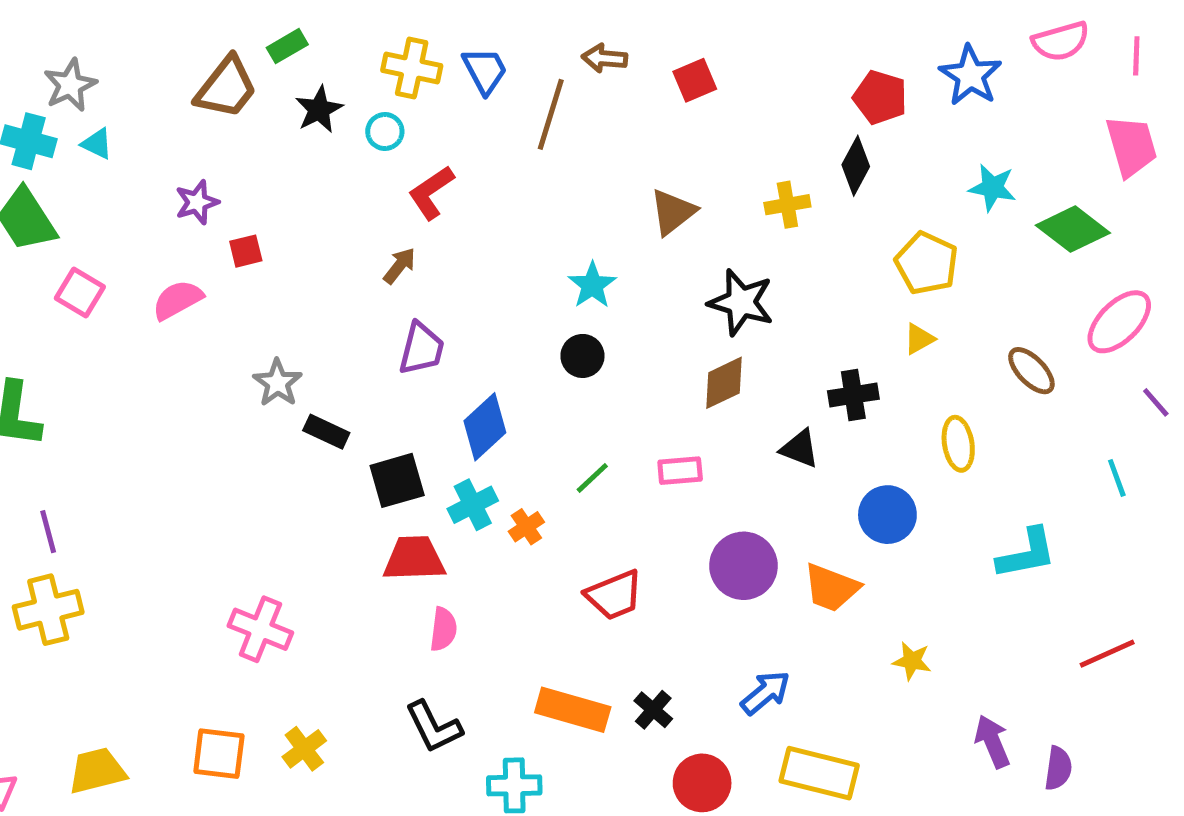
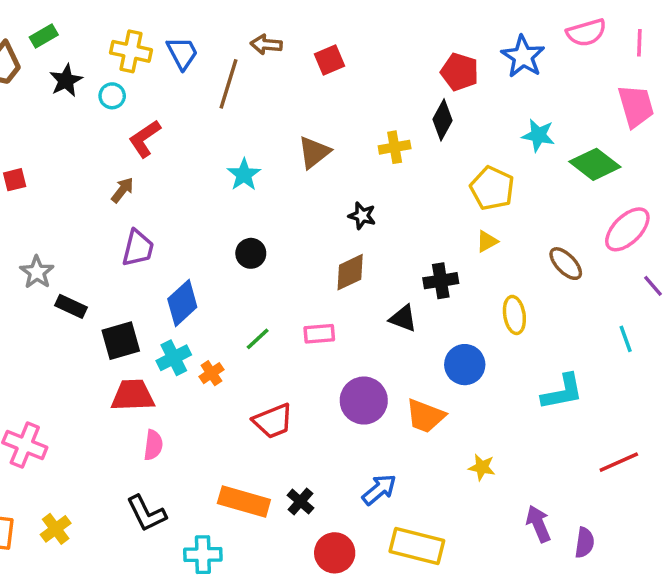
cyan star: (592, 285) -> (244, 175), moved
black star: (741, 302) -> (362, 216), size x0.6

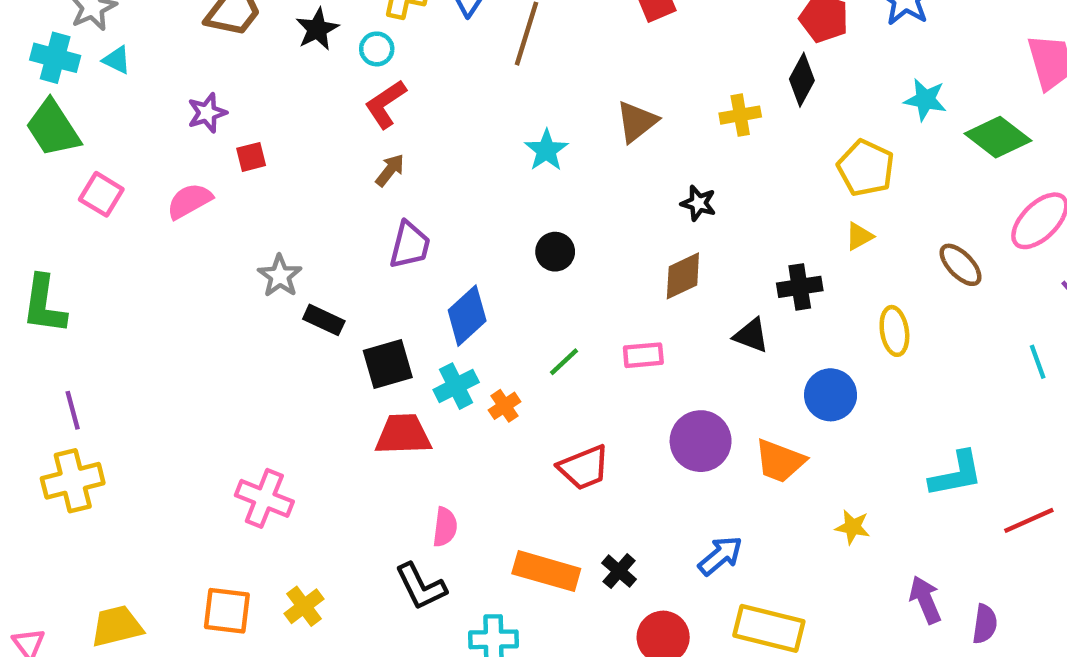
red L-shape: (145, 139) -> (386, 104), moved
cyan L-shape: (562, 392) -> (956, 474), moved
pink semicircle: (153, 445) -> (445, 527), moved

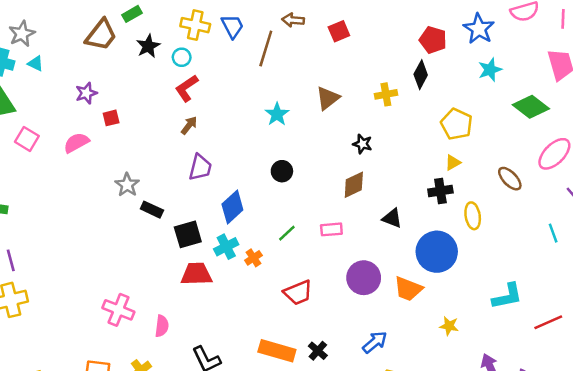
cyan star: (925, 100) -> (490, 70), moved, turned -30
black cross: (800, 287) -> (440, 191), moved
blue circle: (831, 395) -> (437, 252), size x1.4
pink semicircle: (445, 527) -> (162, 326), moved

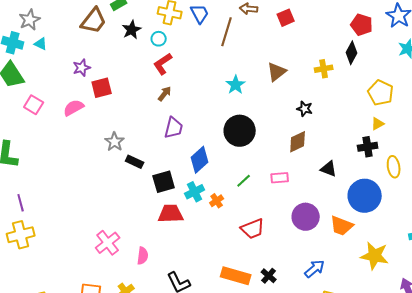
red square: (111, 118) -> (102, 88), size x1.5
black circle: (282, 171) -> (240, 131), size x1.8
pink cross: (118, 310) -> (108, 243), turned 30
yellow star: (449, 326) -> (375, 256), size x1.8

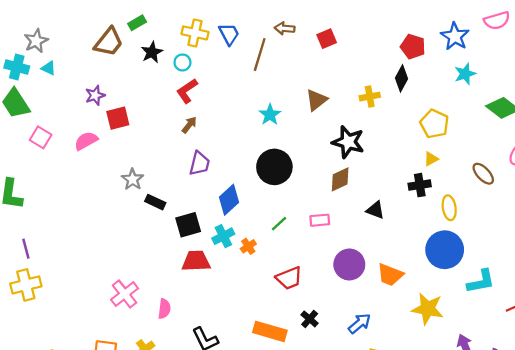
black star: (305, 109) -> (348, 142), size x1.8
blue circle: (365, 196) -> (445, 250), moved
black cross: (269, 276) -> (310, 319), moved

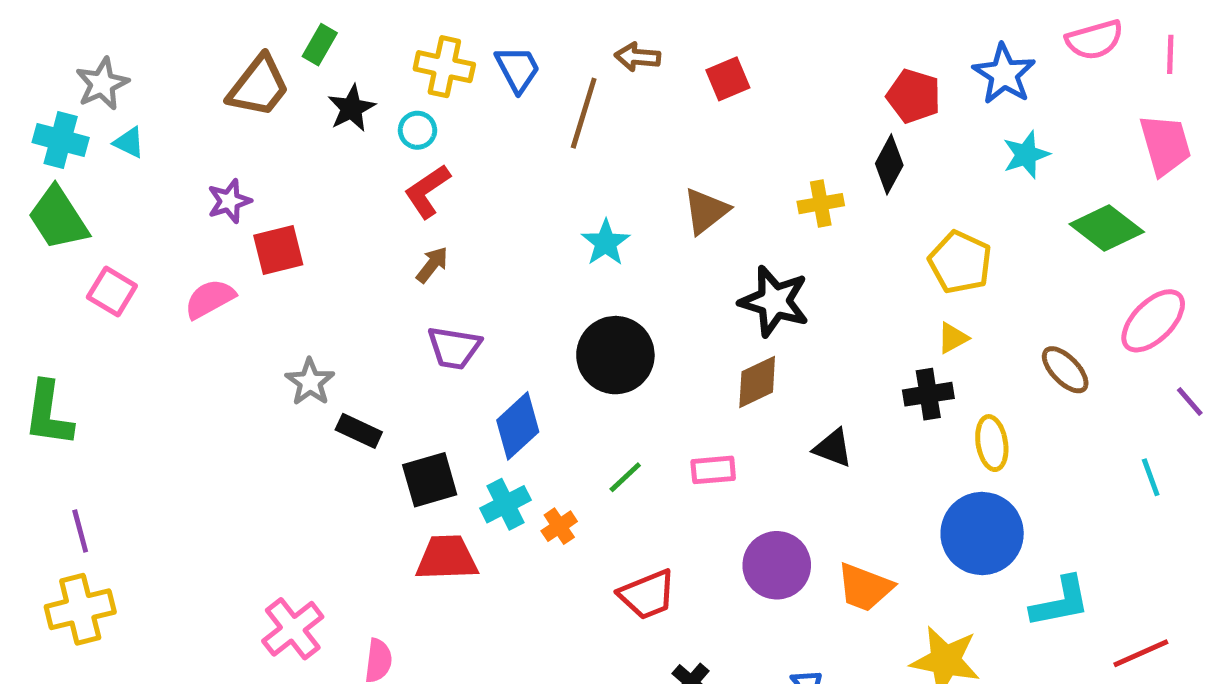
green rectangle: (137, 23) -> (320, 45), turned -30
purple trapezoid: (199, 163) -> (454, 348), turned 85

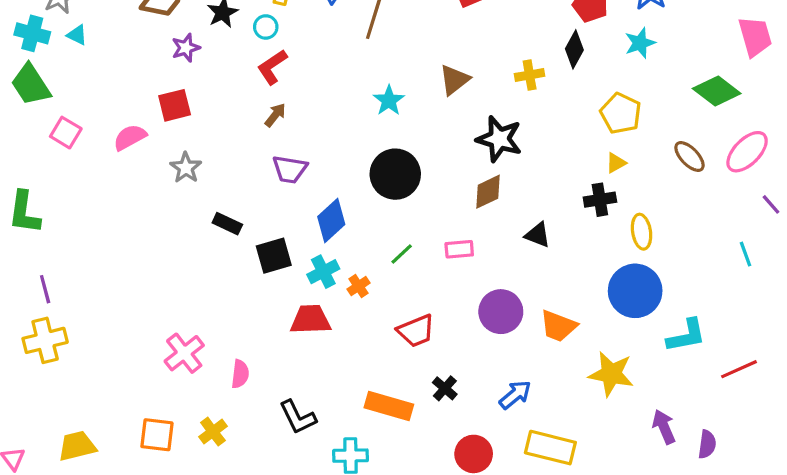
cyan star: (1026, 155) -> (640, 43), moved
purple star: (229, 201) -> (186, 48), moved
brown ellipse: (1065, 370) -> (689, 157), moved
gray star: (310, 382) -> (186, 168), moved
red trapezoid: (447, 558) -> (311, 320), moved

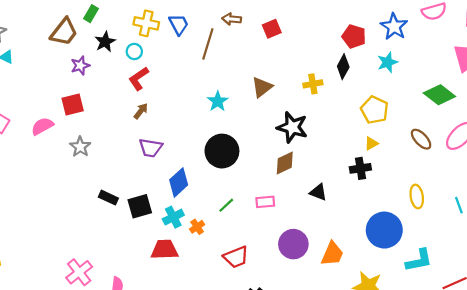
black rectangle: (227, 224) -> (108, 198), moved
yellow ellipse: (642, 232) -> (417, 196), moved
orange trapezoid: (558, 326) -> (332, 254), turned -88

